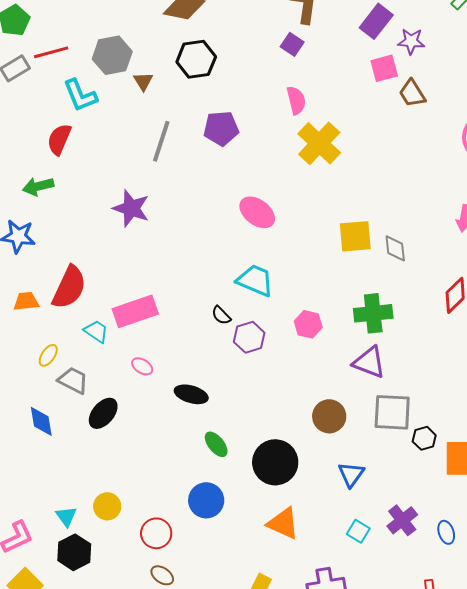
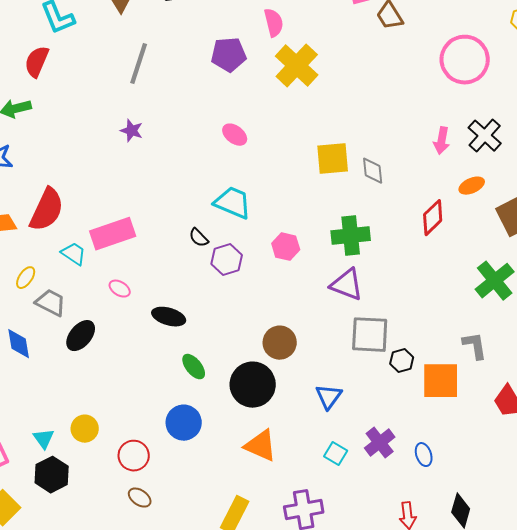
purple pentagon: (221, 128) -> (229, 55), moved
purple star: (131, 208) -> (132, 131), moved, size x0.6
pink ellipse: (257, 212) -> (235, 135), size x0.7
brown circle: (329, 416) -> (280, 343), moved

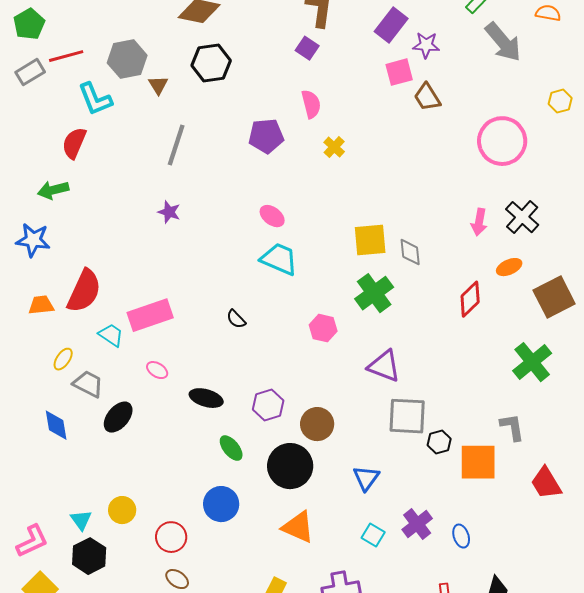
yellow cross: (297, 66) -> (334, 147), size x0.5
cyan trapezoid: (233, 203) -> (279, 259), moved
green cross: (351, 236) -> (374, 293), moved, turned -30
purple hexagon: (227, 260) -> (268, 405), moved

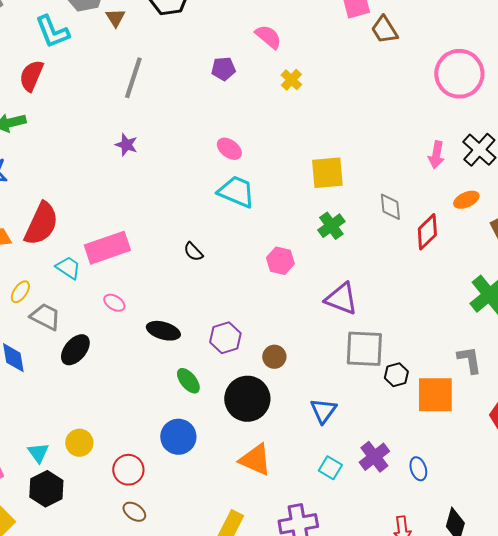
pink semicircle: (311, 104) -> (268, 37), turned -36
purple pentagon: (266, 136) -> (223, 69), size x0.7
gray diamond: (410, 252) -> (390, 207), moved
green cross: (374, 293) -> (331, 226), size x0.7
brown circle: (317, 424) -> (274, 357), size x0.7

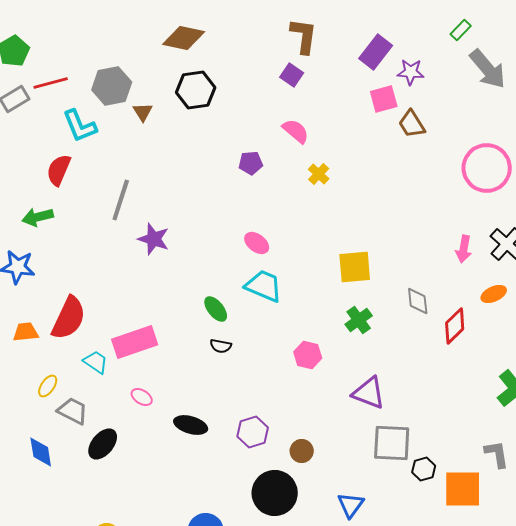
gray line: (133, 78) -> (121, 200), moved
purple star: (126, 145) -> (154, 239), size x1.4
black semicircle: (193, 252) -> (221, 346), turned -35
green ellipse: (188, 381) -> (216, 309), moved

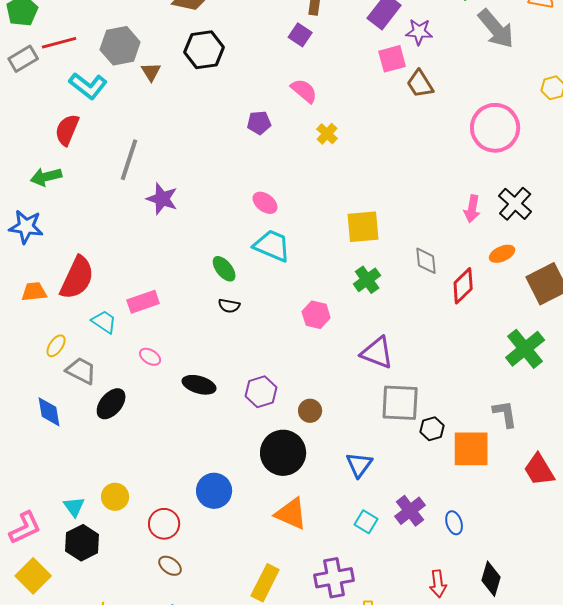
cyan L-shape: (80, 126) -> (88, 86), turned -30
pink rectangle: (135, 342) -> (143, 302), size x0.7

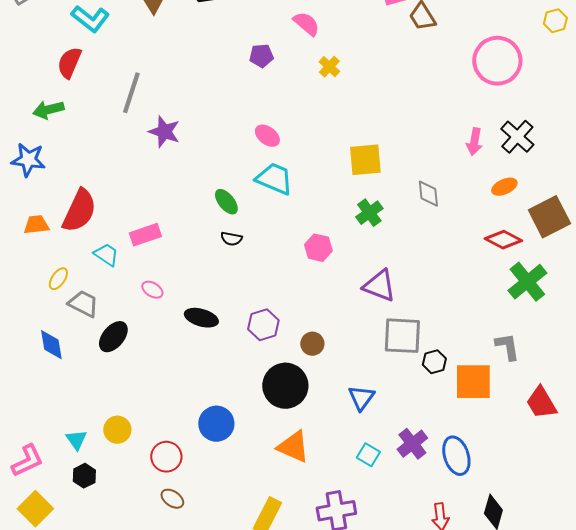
red diamond: (463, 286) -> (503, 240), moved, turned 72
blue ellipse: (454, 523) -> (456, 456), size x1.6
black hexagon: (82, 543) -> (84, 476), size x0.7

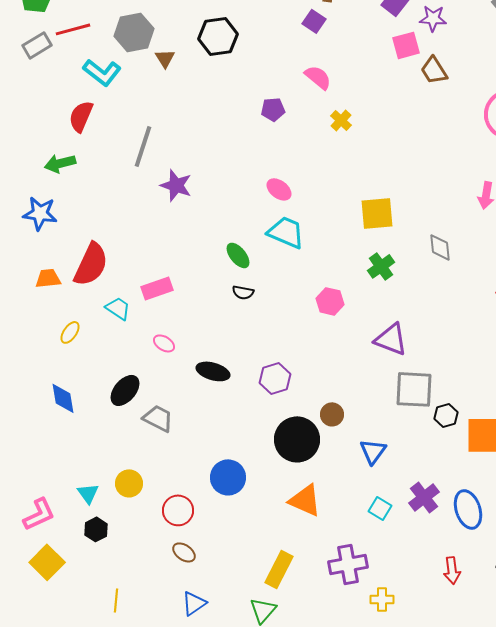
gray trapezoid: (83, 304) -> (158, 418), moved
brown circle: (312, 344) -> (332, 414), moved

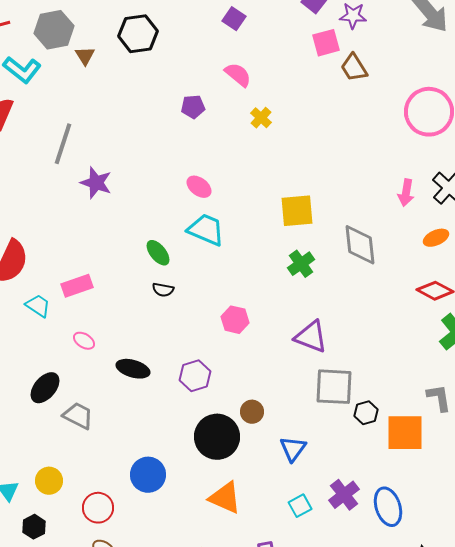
gray diamond: (440, 247) -> (360, 245), size x1.5
pink hexagon: (330, 301) -> (235, 320), moved
cyan square: (380, 508) -> (300, 506), turned 30
black hexagon: (96, 529) -> (34, 527), moved

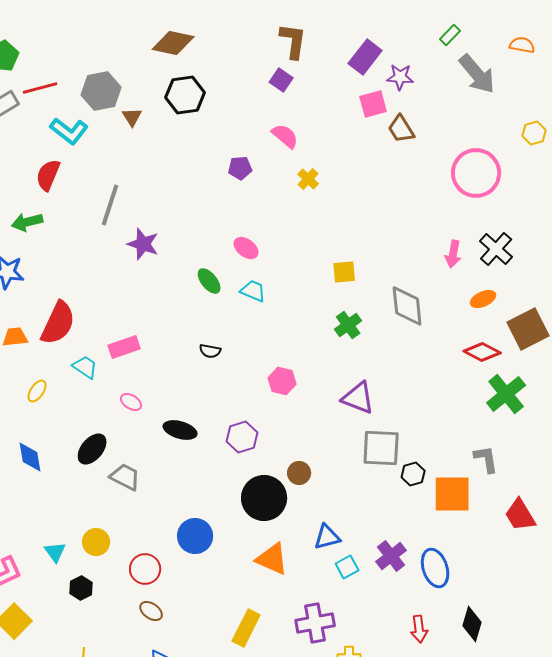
yellow square: (297, 211) -> (344, 272), size x0.7
cyan trapezoid: (206, 230) -> (253, 291), size x0.7
green ellipse: (158, 253) -> (209, 281), moved
blue triangle: (293, 449) -> (327, 537), moved, turned 40

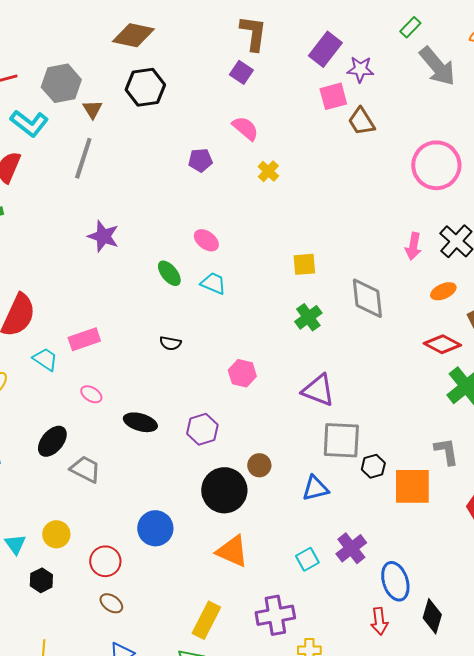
gray line: (110, 205) -> (83, 158), moved
blue triangle: (327, 537) -> (315, 488), moved
blue ellipse: (435, 568) -> (395, 581), moved

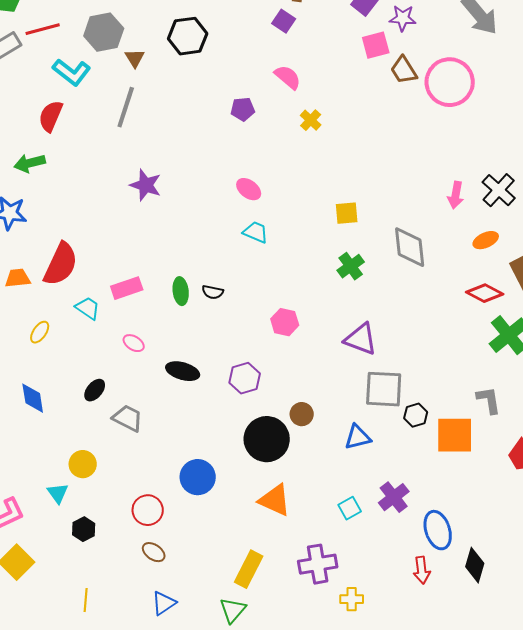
pink circle: (436, 165) -> (450, 82), moved
green ellipse: (169, 273) -> (181, 291), moved, turned 32
black ellipse: (52, 441) -> (95, 390), size x0.7
yellow circle: (56, 534) -> (83, 464), moved

